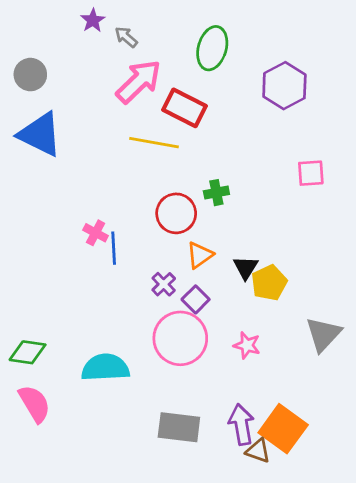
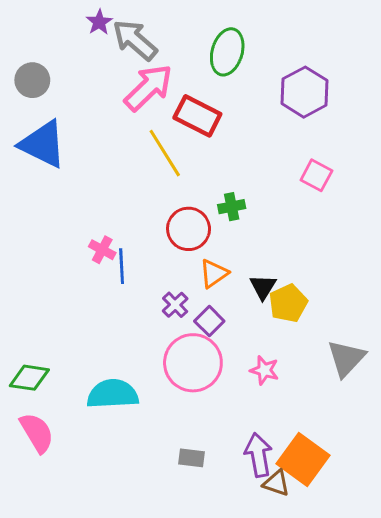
gray arrow: (126, 37) -> (135, 40), size x1.8
yellow line: (154, 143) -> (165, 153), turned 48
pink square: (311, 173) -> (316, 175), moved, turned 32
gray rectangle: (179, 427) -> (191, 458), size x0.6

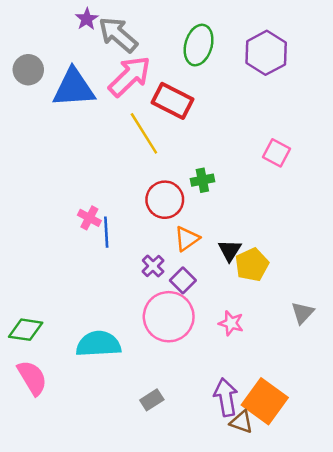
purple hexagon: (305, 92) -> (266, 53), moved
blue triangle: (43, 144) -> (74, 88), moved, turned -30
gray triangle: (346, 358) -> (303, 313), size x0.7
gray rectangle: (191, 458) -> (152, 400), moved, turned -40

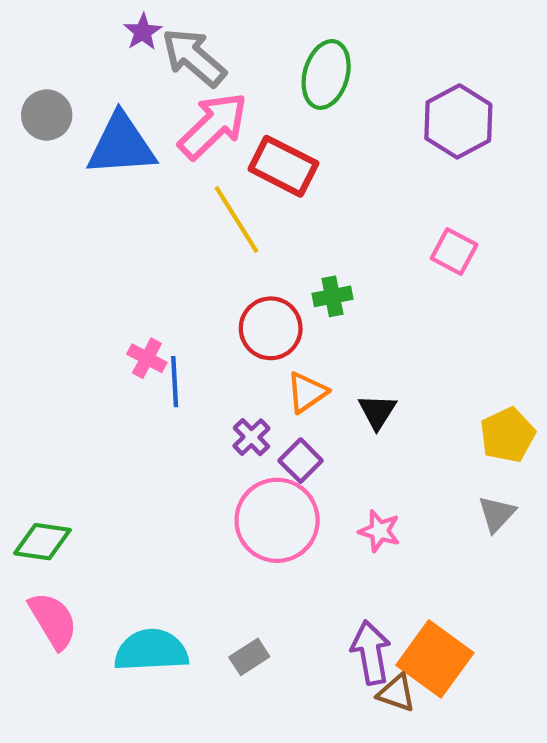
purple hexagon: (266, 53) -> (458, 121), moved
yellow pentagon: (252, 265) -> (507, 435), moved
cyan semicircle: (98, 344) -> (151, 650), moved

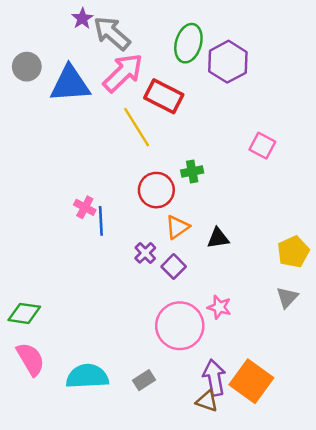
purple hexagon: (458, 121) -> (228, 62), moved
black triangle: (377, 412) -> (218, 238), turned 50
pink circle: (277, 520) -> (180, 326), moved
brown triangle: (396, 693) -> (207, 401), moved

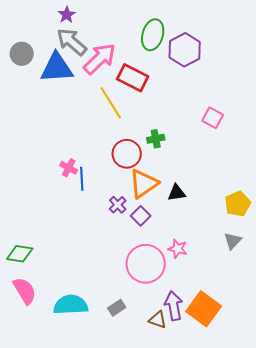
gray arrow: (112, 33) -> (72, 42), moved
orange triangle: (177, 227) -> (144, 184), size x1.5
brown triangle: (207, 401) -> (158, 320), moved

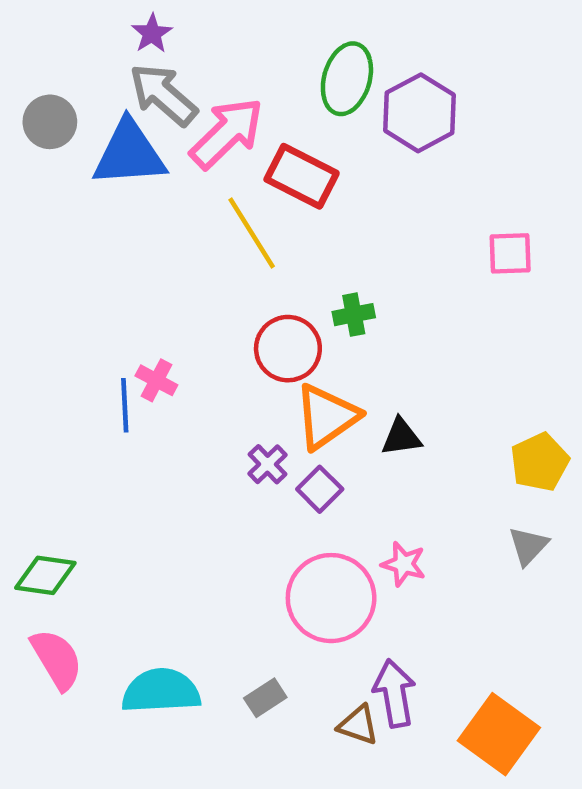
pink square: (213, 118) -> (510, 253), moved, turned -30
blue line: (82, 179) -> (125, 405), moved
orange square: (204, 309) -> (499, 734), moved

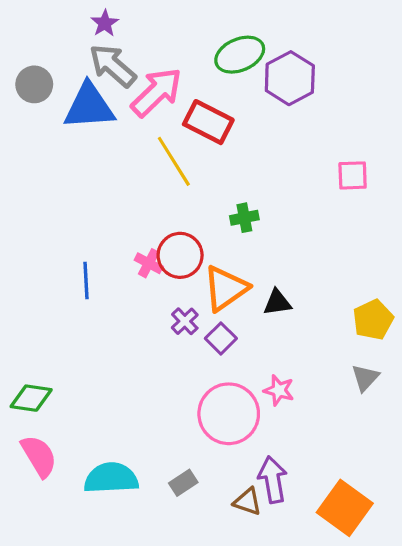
green ellipse: (347, 79) -> (240, 55), turned 51
red circle: (288, 349) -> (180, 255), moved
pink cross: (156, 380) -> (149, 263), moved

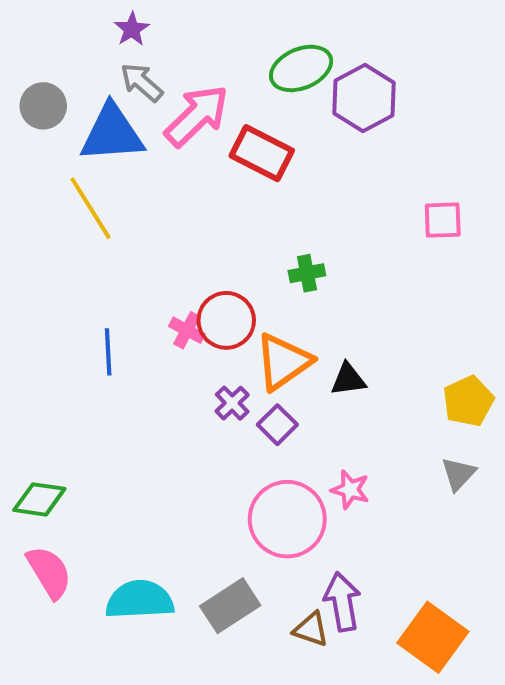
gray arrow: (113, 66) -> (142, 82), size x0.7
yellow line: (174, 161) -> (90, 208), moved
gray rectangle: (183, 483) -> (230, 606), size x1.6

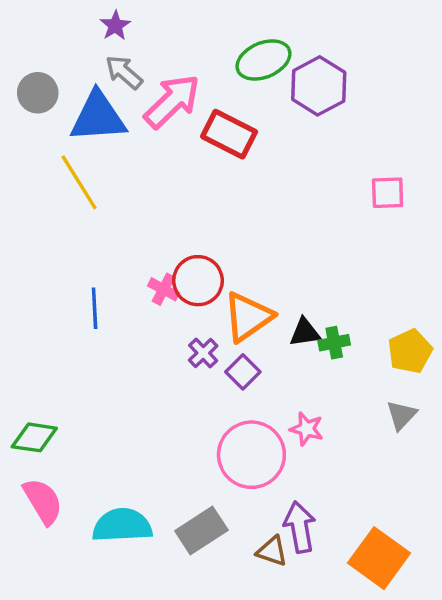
green cross: (307, 273) -> (334, 343), moved

